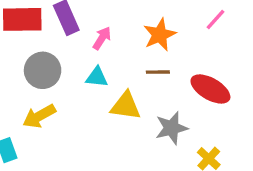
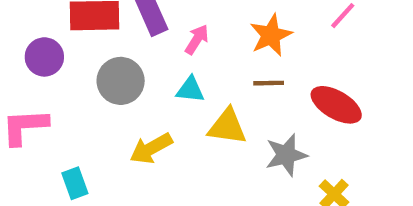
yellow arrow: (39, 116) -> (151, 148), moved

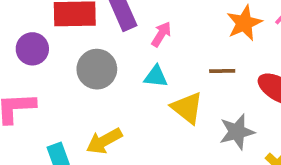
orange star: (271, 35) -> (244, 23), moved
yellow triangle: (227, 127) -> (187, 108), turned 30
yellow arrow: (151, 148) -> (104, 141), moved

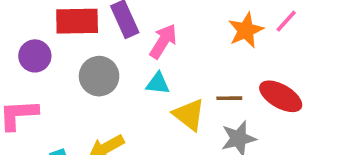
pink arrow: (161, 34) -> (163, 41), size x1.4
brown line: (222, 71) -> (229, 98), moved

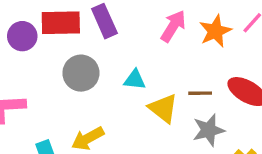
pink arrow: (163, 41) -> (173, 26), moved
purple circle: (35, 56) -> (22, 36), moved

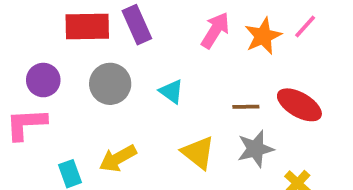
purple circle: (22, 36) -> (43, 80), moved
cyan triangle: (135, 80) -> (171, 91), turned 30
yellow triangle: (163, 108) -> (198, 153), moved

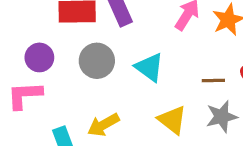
cyan triangle: (171, 91) -> (149, 67), size x1.4

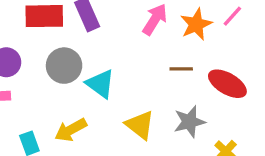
cyan triangle: (149, 67) -> (100, 84), moved
brown line: (213, 80) -> (181, 69), moved

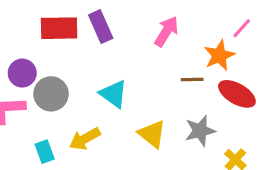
orange star: (196, 24) -> (219, 55), moved
gray circle: (64, 66) -> (51, 94), moved

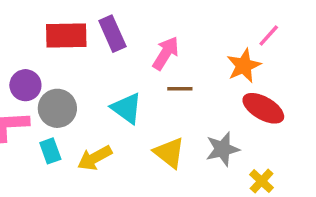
pink arrow: (166, 31) -> (166, 53), moved
brown line: (192, 79) -> (180, 89), moved
cyan rectangle: (45, 152) -> (50, 151), moved

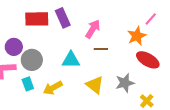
cyan triangle: (127, 108) -> (71, 60), turned -36

